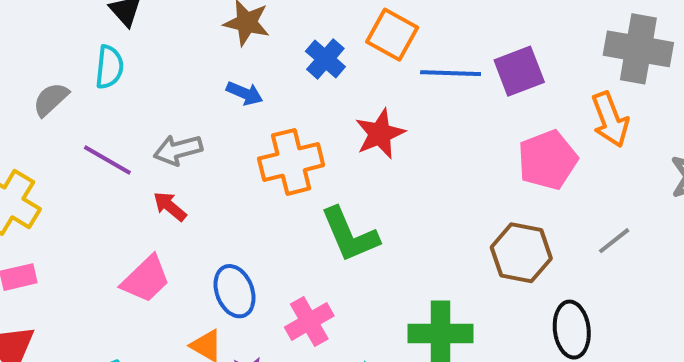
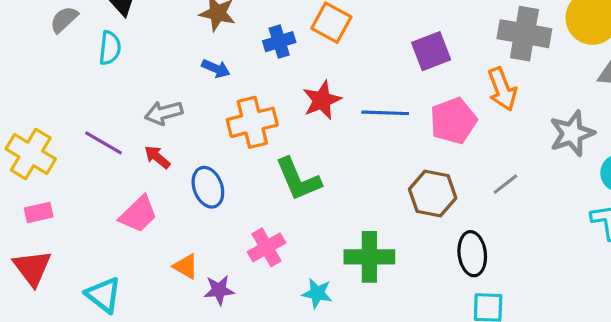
blue cross: (325, 59) -> (279, 42), turned 32
blue line: (451, 73) -> (385, 113), moved
gray semicircle: (51, 99) -> (64, 19), moved
purple line: (107, 160) -> (104, 143), moved
blue ellipse: (235, 291) -> (208, 187), moved

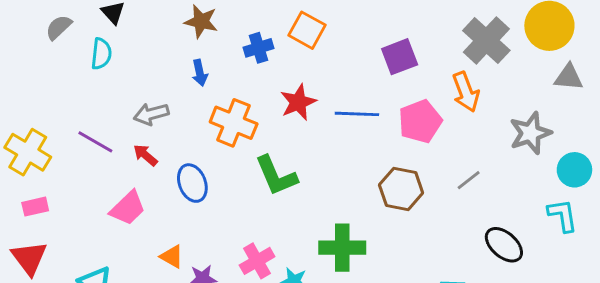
gray cross: (524, 34) -> (486, 41), turned 33
blue arrow: (216, 69) -> (200, 73), turned 55
orange cross: (252, 122) -> (234, 123), turned 36
pink cross: (267, 247) -> (257, 261), moved
black ellipse: (472, 254) -> (504, 245), moved, turned -42

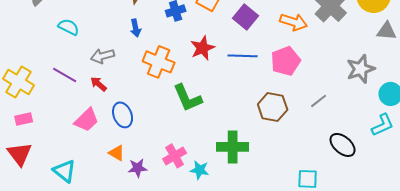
cyan semicircle: (101, 54) -> (69, 27), moved, turned -70
purple square: (400, 57) -> (246, 17), moved, turned -30
orange arrow: (466, 92) -> (294, 22), moved, turned -52
blue ellipse: (192, 183) -> (123, 115), moved
cyan L-shape: (563, 215) -> (383, 125), turned 75

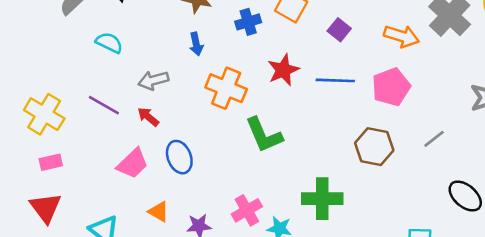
purple square: (246, 17) -> (339, 30), size x0.7
orange triangle: (117, 153) -> (159, 212), moved

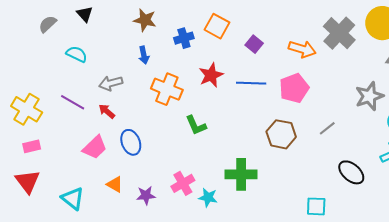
green L-shape: (264, 135) -> (196, 125), size x0.7

